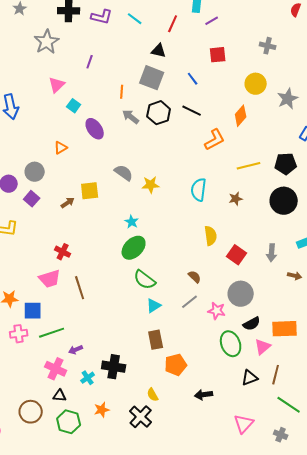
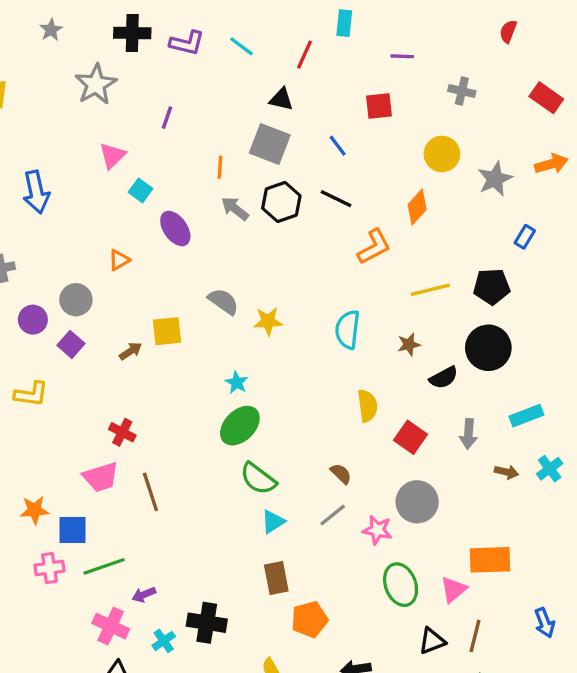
purple line: (212, 21) -> (402, 56), moved, turned 32
black semicircle: (252, 324) -> (444, 378), moved

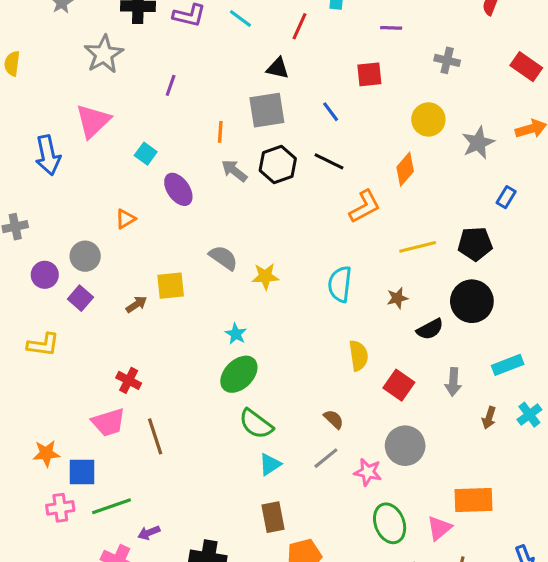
gray square: (270, 144) -> (267, 110), turned -30
pink triangle: (112, 156) -> (93, 121), moved, size x1.4
brown arrow: (507, 472) -> (489, 418), turned 95

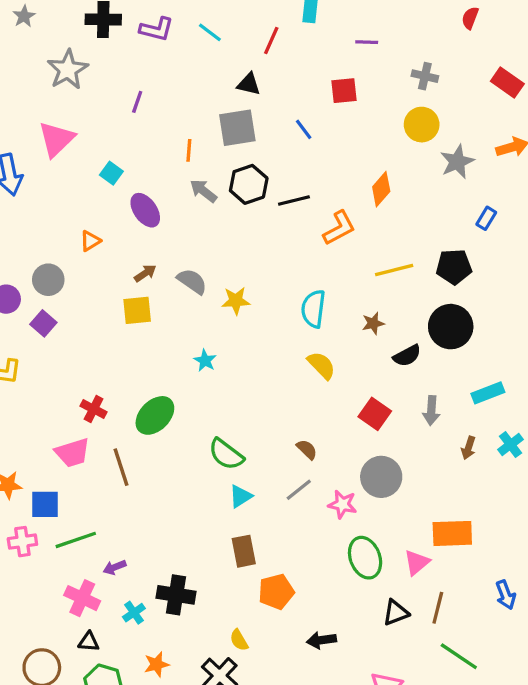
yellow circle: (428, 119) -> (422, 125), moved
black line: (329, 161) -> (294, 201), moved, turned -40
brown arrow: (136, 304) -> (145, 273), moved
yellow semicircle: (359, 356) -> (321, 365), moved, turned -36
green ellipse: (239, 374) -> (155, 415), moved

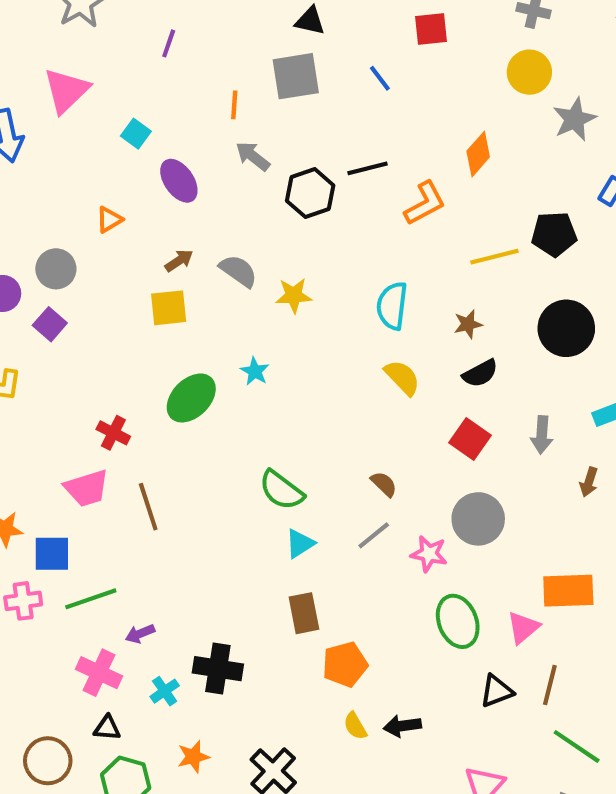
black hexagon: (249, 184) -> (310, 193), moved
black pentagon: (454, 267) -> (554, 234), moved
black semicircle: (407, 356) -> (480, 373), moved
green ellipse: (155, 415) -> (191, 398), moved
yellow semicircle: (239, 640) -> (355, 726), moved

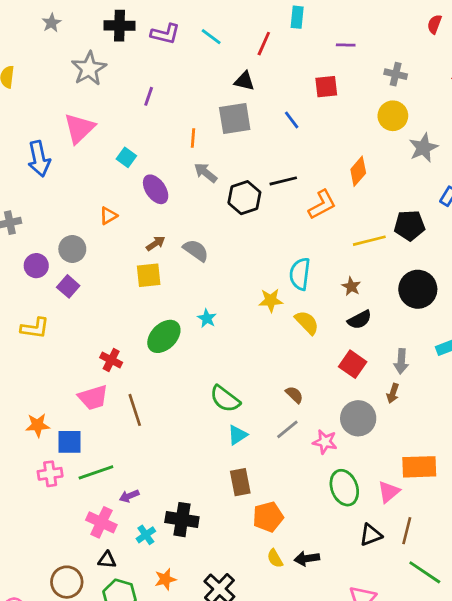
yellow star: (294, 296) -> (271, 300), moved
brown star: (468, 324) -> (351, 286), turned -30
brown arrow: (589, 482) -> (393, 393), moved

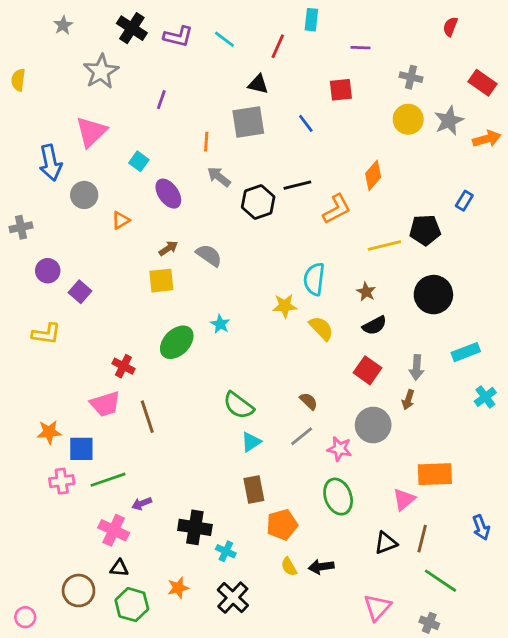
black cross: (119, 26) -> (132, 28), turned 32
gray star: (423, 148) -> (449, 121), moved
gray circle: (72, 249) -> (84, 195), moved
green ellipse: (344, 488) -> (338, 497), moved
cyan cross: (146, 535) -> (226, 551), moved, turned -30

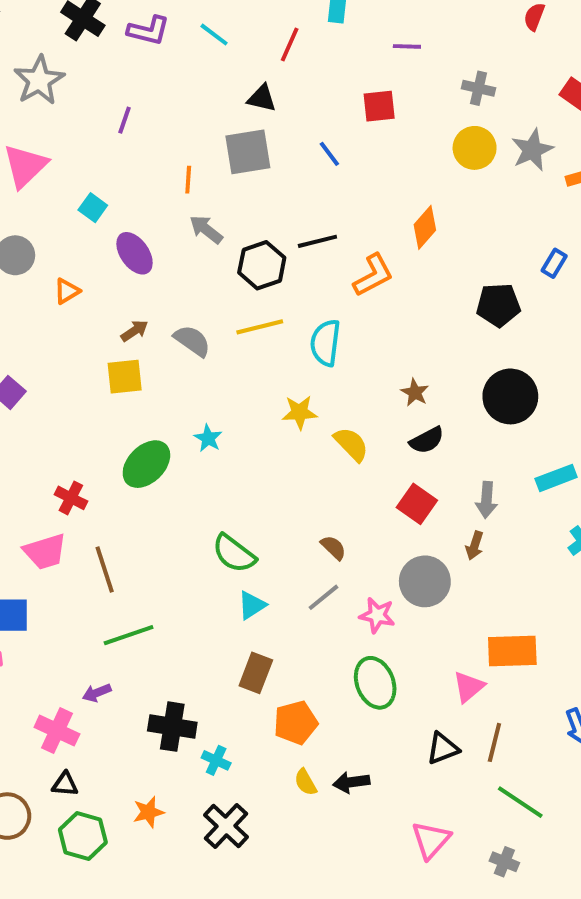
yellow line: (384, 245) -> (260, 327), moved
cyan semicircle: (314, 279) -> (325, 343), moved
green line: (108, 480) -> (129, 635), moved
brown rectangle: (254, 490) -> (256, 673), turned 32

